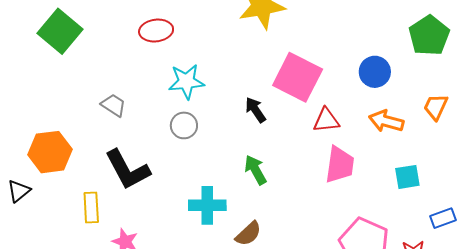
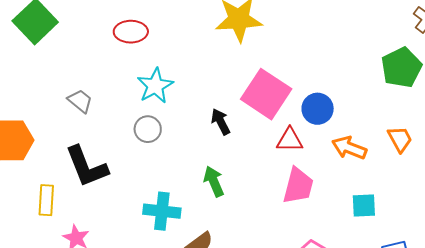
blue circle: (375, 72) -> (318, 109), moved
cyan star: (186, 82) -> (155, 86), turned -30
orange trapezoid: (436, 107) -> (400, 139), turned 120

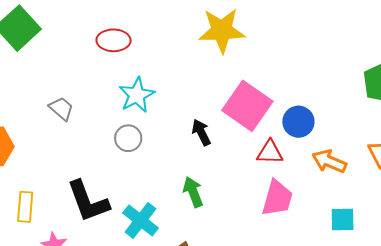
black L-shape: (87, 167) -> (88, 201), moved
cyan cross: (162, 211) -> (141, 220), turned 30

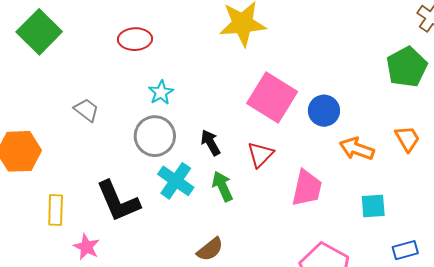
cyan star: (137, 95) -> (161, 92), size x0.7
black arrow: (201, 132) -> (210, 143), moved
gray circle: (128, 138) -> (155, 136), size x1.5
red triangle: (270, 152) -> (260, 155), moved, turned -44
cyan cross: (141, 220) -> (176, 181), moved

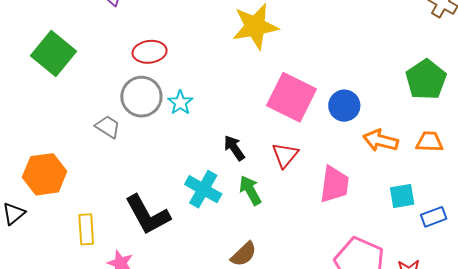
green pentagon: (407, 67) -> (426, 80), moved
gray circle: (155, 136) -> (141, 97), moved
orange trapezoid: (407, 139) -> (429, 142), moved, turned -52
blue rectangle: (405, 250) -> (434, 217), moved

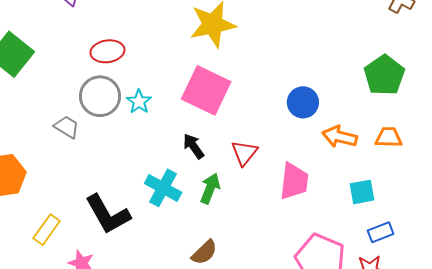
pink square: (291, 97) -> (206, 90), moved
green arrow: (250, 190) -> (210, 188), turned 52
blue rectangle: (434, 217) -> (381, 232), moved
yellow rectangle: (86, 229) -> (47, 230), turned 40

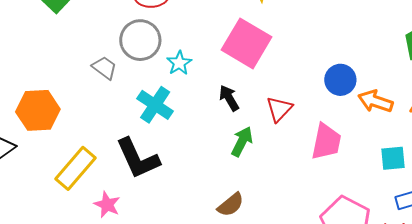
cyan star: (139, 102) -> (179, 63), moved
blue circle: (303, 102) -> (340, 80), moved
cyan cross: (163, 188) -> (155, 105), moved
yellow rectangle: (47, 230) -> (75, 168), size x1.4

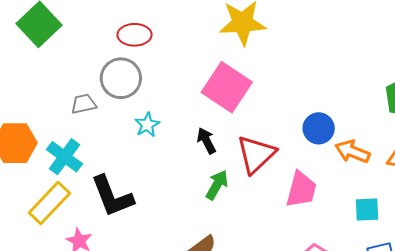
cyan star: (179, 63) -> (147, 125), moved
gray trapezoid: (104, 68) -> (84, 104), turned -52
cyan cross: (155, 105) -> (65, 157), moved
red triangle: (279, 109) -> (256, 154), size x1.5

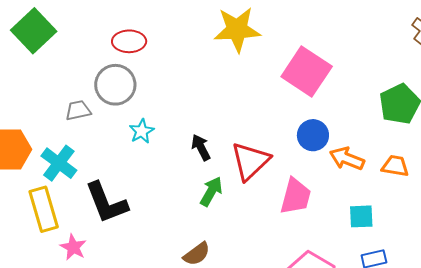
pink square: (227, 87) -> (307, 72), moved
yellow rectangle: (49, 203) -> (44, 209), turned -60

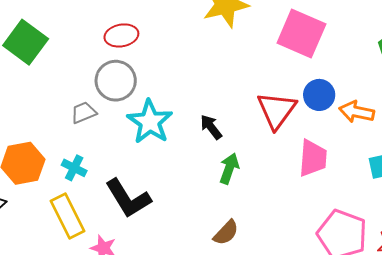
cyan star: (142, 131) -> (150, 122), size x1.8
red triangle: (250, 161) -> (277, 110), moved
cyan cross: (59, 163) -> (74, 168), size x0.7

